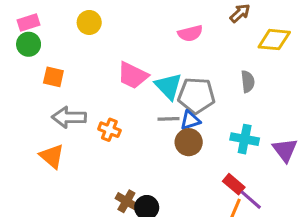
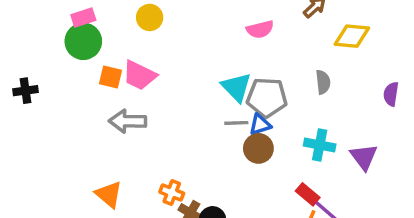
green circle: (29, 44) -> (83, 41), size x1.4
pink trapezoid: (133, 75) -> (139, 75), moved
orange cross: (109, 130) -> (172, 193), moved
orange triangle: (52, 156) -> (109, 194), moved

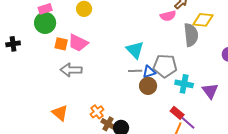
pink semicircle: (260, 29) -> (168, 16), moved
gray semicircle: (323, 82) -> (191, 35), moved, size x1.6
black cross: (26, 91) -> (13, 44), moved
gray pentagon: (267, 97) -> (165, 66), moved
orange cross: (172, 193) -> (97, 112), turned 32

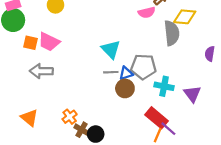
red rectangle: (177, 113) -> (156, 118), size x1.5

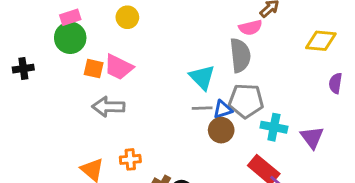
yellow diamond: (185, 17) -> (321, 41), moved
gray semicircle: (172, 33) -> (240, 55), moved
orange cross: (70, 117) -> (130, 159), moved, turned 32

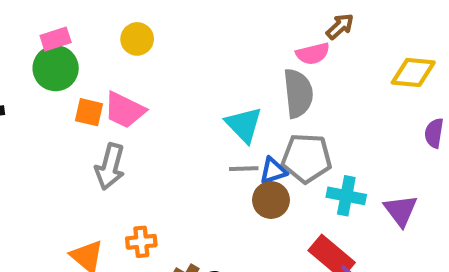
gray arrow: (108, 107) -> (110, 167), turned -76

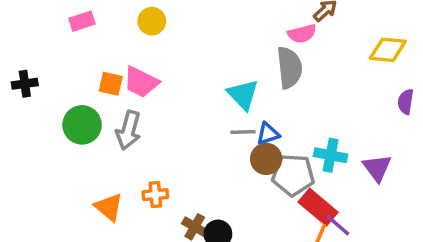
green circle: (56, 68) -> (82, 125), moved
gray pentagon: (307, 158) -> (293, 175), moved

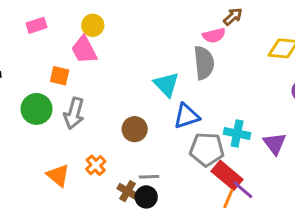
pink trapezoid: (141, 82) -> (84, 50), moved, turned 36
gray line: (243, 132) -> (149, 177), moved
blue triangle: (268, 134) -> (187, 116), size x1.4
brown circle: (266, 159) -> (135, 129), moved
orange cross: (155, 195) -> (96, 165), turned -36

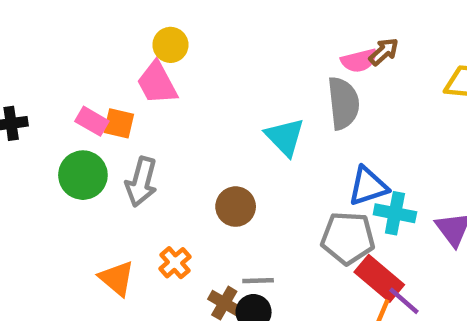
brown arrow: (233, 17) -> (384, 52), moved
pink rectangle: (37, 25) -> (92, 121), moved, turned 48
blue triangle: (187, 116) -> (368, 186), moved

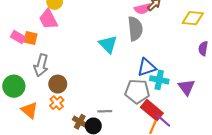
green circle: (83, 175) -> (14, 86), moved
brown circle: (236, 207) -> (58, 84), moved
gray line: (258, 281) -> (105, 111), moved

